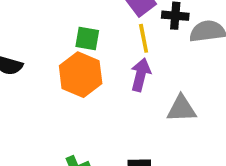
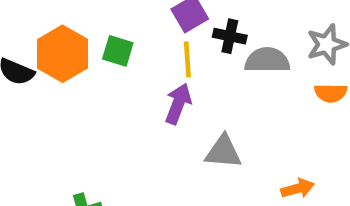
orange hexagon: (81, 75) -> (63, 54), moved

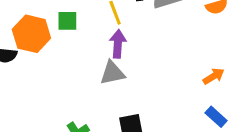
gray triangle: (223, 152) -> (112, 73), moved

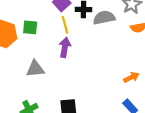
gray triangle: (112, 73) -> (35, 69), moved

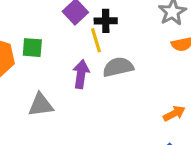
gray semicircle: (104, 18) -> (118, 67), moved
yellow line: (65, 25) -> (96, 40), moved

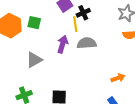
black cross: (106, 21) -> (83, 13), turned -32
gray triangle: (41, 105) -> (34, 60), turned -30

